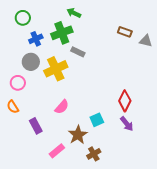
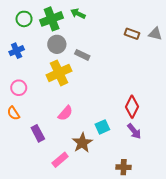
green cross: (62, 33) -> (52, 19), moved
blue cross: (36, 39) -> (17, 51), moved
gray triangle: (146, 41) -> (155, 34), moved
gray circle: (31, 62) -> (57, 44), moved
brown cross: (94, 154) -> (124, 167), moved, turned 32

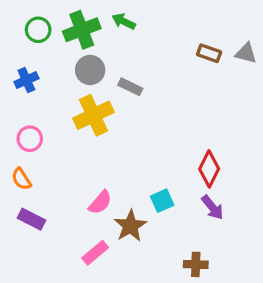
pink semicircle: (65, 113) -> (100, 202), moved
purple rectangle: (38, 133) -> (31, 219), moved, turned -35

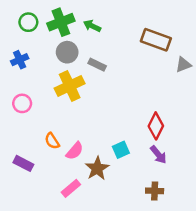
green arrow: (124, 21) -> (92, 26), moved
brown rectangle: (209, 53) -> (156, 40), size x1.6
gray triangle: (246, 53) -> (183, 65), moved, turned -35
orange semicircle: (21, 179) -> (52, 141), moved
brown cross: (196, 264) -> (155, 191), moved

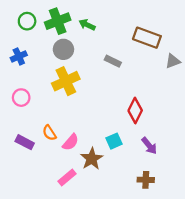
gray rectangle: (97, 65) -> (113, 61), moved
red diamond: (156, 126) -> (135, 110), moved
purple rectangle: (23, 163) -> (25, 142), moved

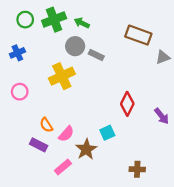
gray circle: (63, 49) -> (75, 46), moved
gray rectangle: (113, 61) -> (96, 55), moved
purple rectangle: (25, 142) -> (39, 145), moved
purple arrow: (149, 146) -> (162, 116), moved

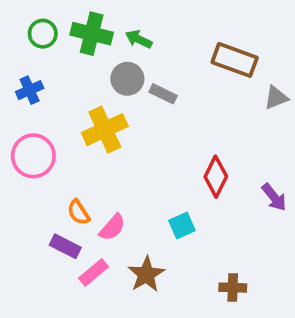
green cross: (54, 20) -> (92, 34), turned 35
pink circle: (20, 92) -> (33, 156), size x1.5
brown star: (86, 149) -> (146, 274), moved
pink rectangle: (63, 167) -> (94, 272), moved

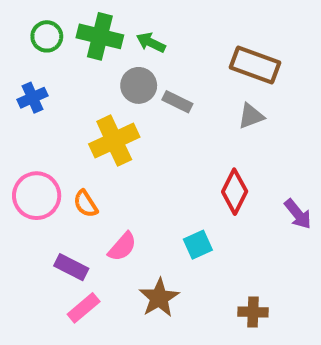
gray triangle: (276, 98) -> (251, 116), moved
pink circle: (33, 156) -> (37, 196), moved
orange semicircle: (78, 212) -> (86, 204), moved
pink rectangle: (94, 272) -> (84, 308), moved

